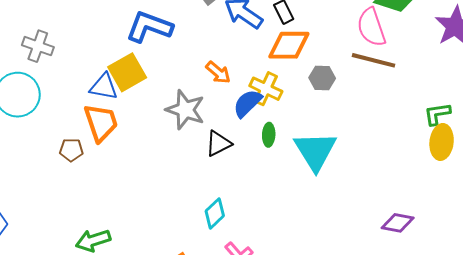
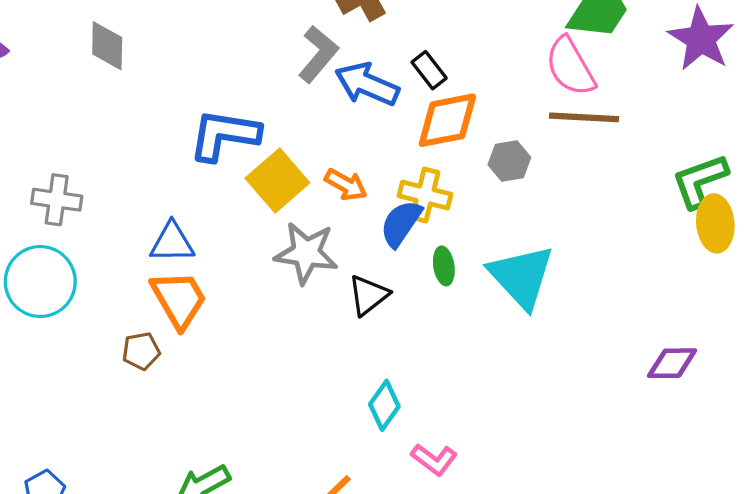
yellow square: (127, 72) -> (277, 181), moved
green L-shape: (437, 114) -> (700, 181), size x1.4

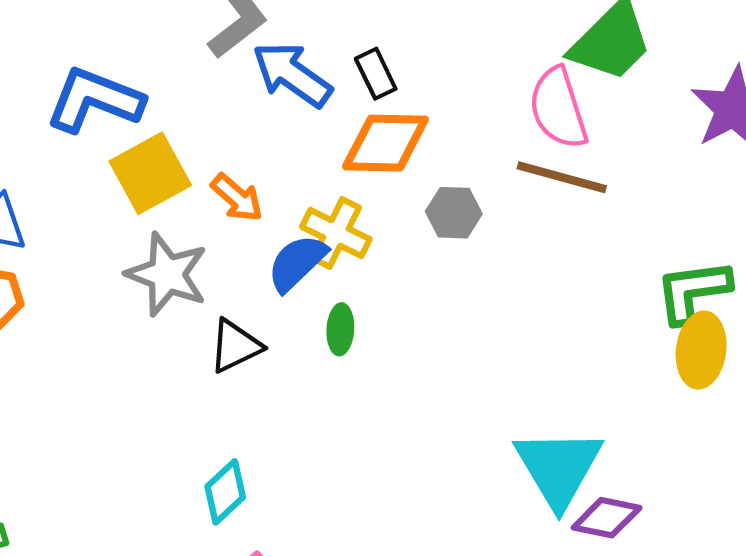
cyan triangle: (521, 277) -> (558, 468), moved

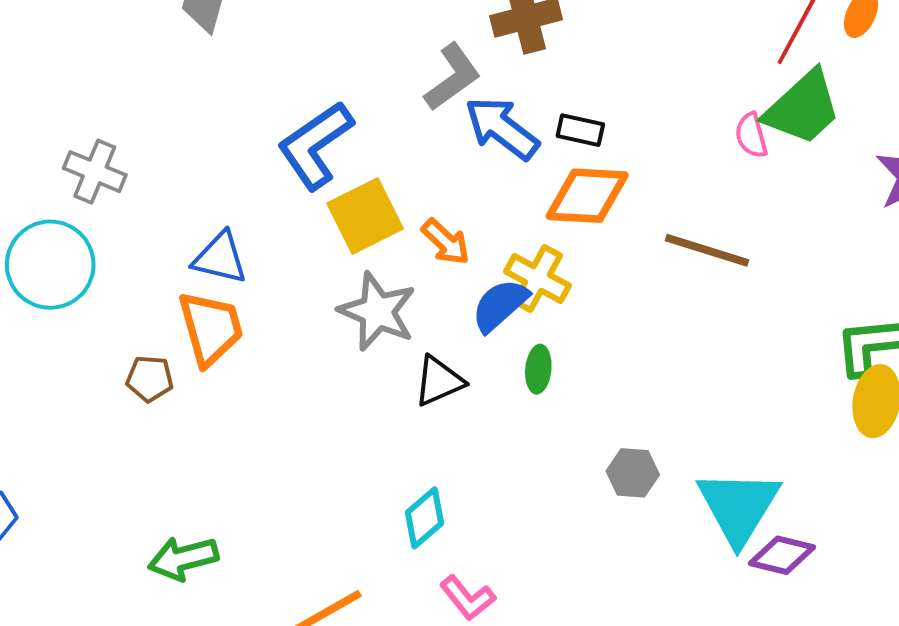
black rectangle: (376, 74) -> (580, 130), turned -54
blue L-shape: (95, 100) -> (315, 145), turned -58
pink semicircle: (558, 108) -> (751, 135), moved, size x0.6
brown line: (562, 177) -> (707, 250), moved
gray hexagon: (454, 213) -> (633, 473), moved

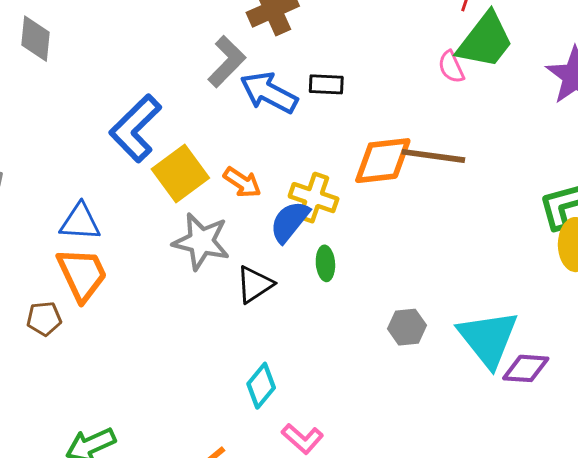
orange diamond: (587, 196) -> (383, 161), moved

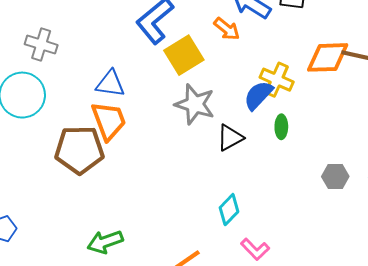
orange arrow: (242, 182) -> (227, 29), moved
brown pentagon: (44, 319) -> (79, 150), size x2.0

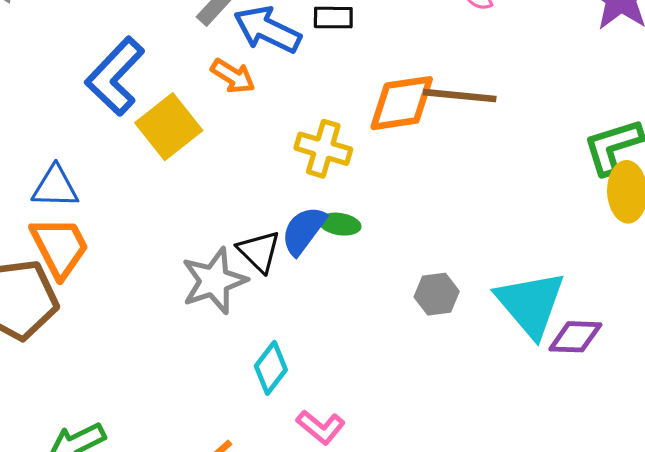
blue semicircle: (258, 95) -> (304, 230), moved
gray star: (195, 104) -> (214, 281), moved, turned -30
green ellipse: (281, 127) -> (340, 224), turned -75
black triangle: (230, 138) -> (259, 251), turned -40

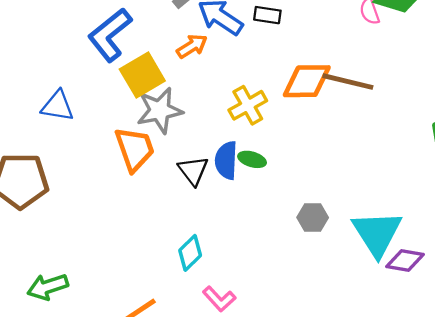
orange arrow: (233, 76) -> (192, 46), turned -72
yellow cross: (323, 149) -> (248, 105), turned 36
blue semicircle: (304, 230) -> (226, 160), turned -42
orange trapezoid: (60, 247) -> (135, 149), moved
gray star: (214, 281) -> (160, 110), moved

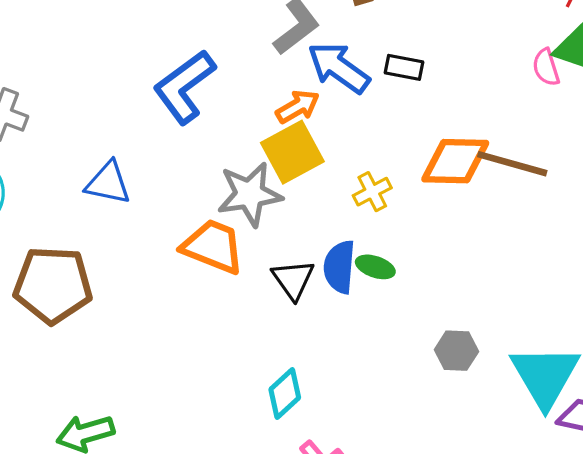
yellow square: (142, 75) -> (292, 152), moved
yellow cross: (248, 105) -> (372, 192), size x0.7
orange trapezoid: (135, 149) -> (213, 246), turned -51

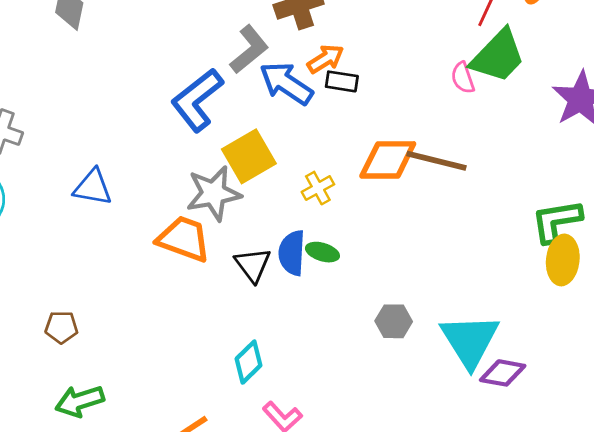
blue L-shape: (184, 87) -> (197, 100), moved
orange arrow: (298, 107) -> (326, 59), moved
brown pentagon: (53, 285) -> (61, 327), moved, size x0.5

